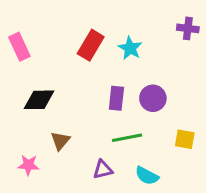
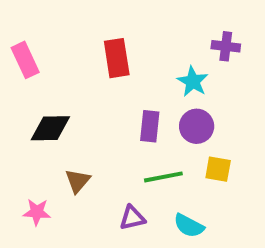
purple cross: (188, 28) -> (226, 46), moved
red rectangle: (91, 45) -> (117, 58), turned -40
cyan star: (130, 48) -> (193, 81), moved
yellow square: (185, 139) -> (218, 169), moved

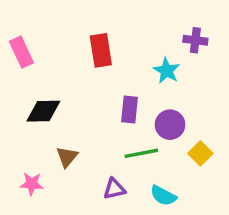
purple circle: (197, 126) -> (170, 125), moved
yellow square: (218, 169) -> (200, 153), moved, turned 35

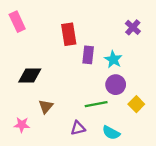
purple cross: (195, 40) -> (133, 27), turned 35
pink rectangle: (21, 52) -> (17, 22), moved
cyan star: (167, 71) -> (113, 59), moved
purple rectangle: (129, 109) -> (88, 55), moved

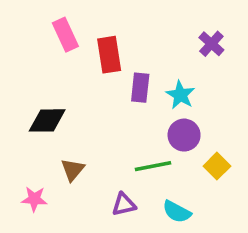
pink rectangle: (17, 22) -> (65, 35), moved

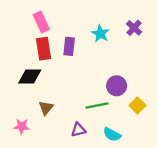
red rectangle: (109, 55) -> (44, 49), moved
purple rectangle: (140, 88) -> (69, 46), moved
cyan star: (180, 95) -> (100, 34), moved

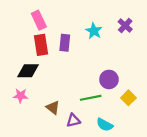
brown triangle: (46, 108) -> (53, 108), moved, turned -32
pink star: (22, 126) -> (21, 96), moved

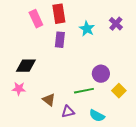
red rectangle: (41, 45) -> (59, 14), moved

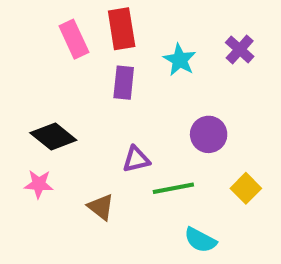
black diamond: (26, 66) -> (53, 136), turned 40
purple circle: (101, 74) -> (209, 134), moved
purple triangle: (68, 112) -> (136, 159), moved

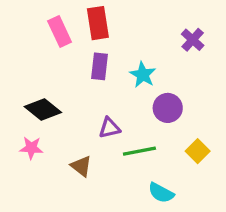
cyan star: (180, 60) -> (143, 75), moved

